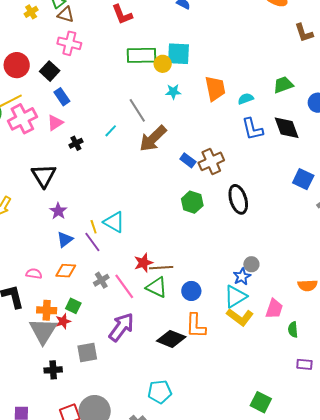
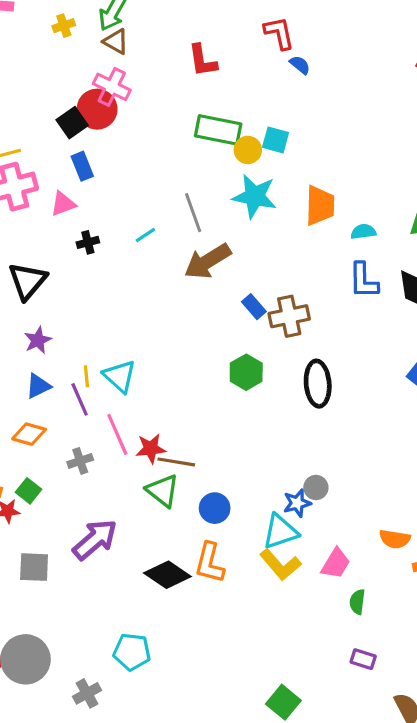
cyan square: (178, 54) -> (276, 140), size x0.7
red circle: (17, 65) -> (97, 109), moved
cyan star: (173, 92) -> (255, 196), size x1.8
pink line: (124, 286) -> (117, 434), moved

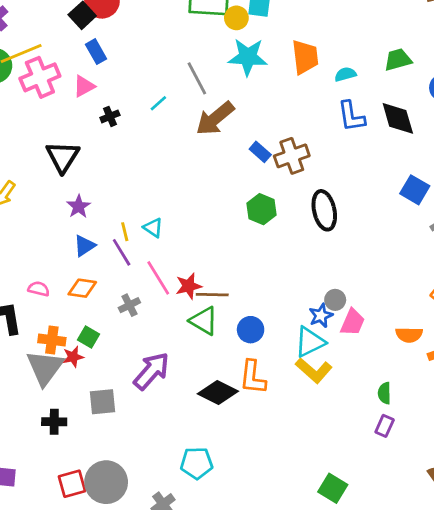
cyan triangle: (120, 376) -> (153, 228), size x0.7
pink trapezoid: (336, 563) -> (353, 322), moved
purple rectangle: (363, 659) -> (385, 426), moved, turned -75

